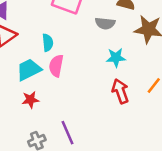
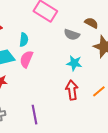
purple line: (68, 133) -> (35, 115), moved

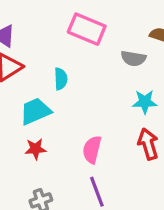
pink semicircle: (26, 59) -> (92, 150), moved

